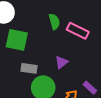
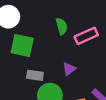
pink rectangle: (78, 31) -> (86, 36), turned -50

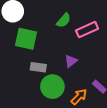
green semicircle: (62, 26) -> (64, 20), turned 56

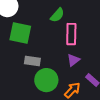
pink rectangle: (87, 30) -> (71, 34), moved, turned -65
purple triangle: (71, 61) -> (73, 60), moved

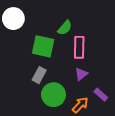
green square: (20, 33) -> (43, 46), moved
gray rectangle: (32, 61) -> (39, 75), turned -70

